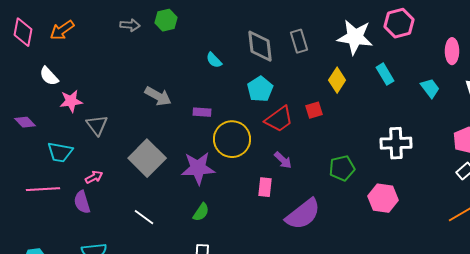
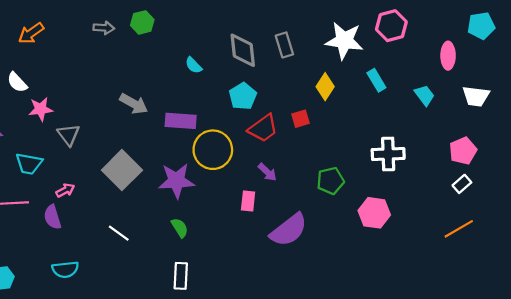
purple rectangle: (202, 112) -> (181, 121), size x1.6
green semicircle: (201, 212) -> (180, 228), turned -66

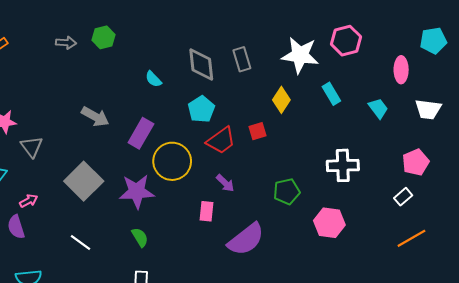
purple rectangle: (181, 121) -> (141, 133), turned -64
white rectangle: (462, 184) -> (403, 197), moved

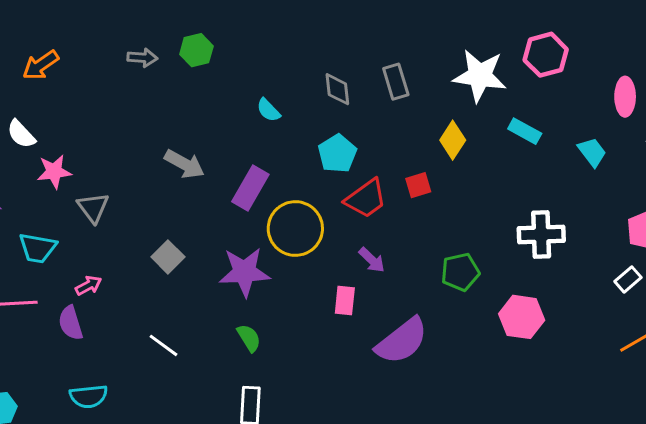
gray diamond: (201, 65) -> (337, 89), size x0.7
cyan rectangle: (331, 94) -> (525, 131), turned -30
gray square: (84, 181) -> (168, 257), size x0.6

